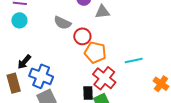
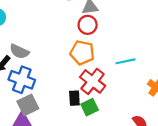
gray semicircle: (62, 23) -> (19, 51), moved
red circle: (82, 36) -> (88, 25), moved

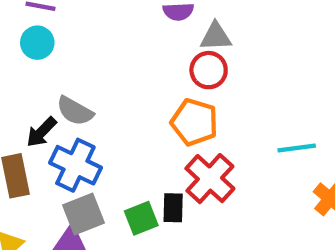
cyan line: (125, 61) -> (297, 148), moved
green square: (90, 107) -> (141, 218), moved

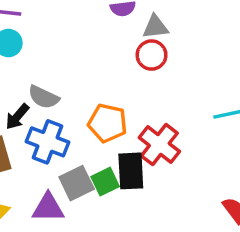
orange pentagon: (194, 122) -> (108, 123), moved
black rectangle: (173, 208) -> (131, 171), size x1.5
gray square: (83, 214) -> (77, 183), moved

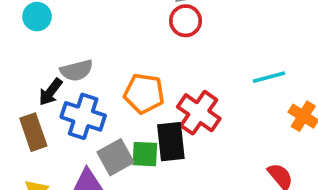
gray semicircle: (44, 97) -> (77, 70), turned -36
green square: (105, 182) -> (145, 154), turned 32

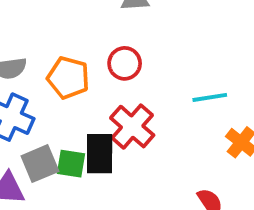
red circle: (186, 21) -> (125, 63), moved
orange pentagon: (144, 93) -> (68, 78), moved

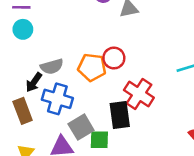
red circle: (125, 63) -> (114, 58), moved
green square: (71, 164) -> (99, 140), moved

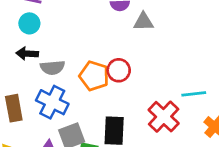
black arrow: (34, 82) -> (27, 54), moved, turned 48
red cross: (139, 94) -> (164, 117), moved

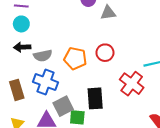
red circle: (119, 70) -> (105, 53), moved

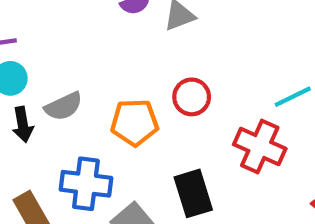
black arrow: (22, 47) -> (23, 125), turned -84
gray semicircle: (43, 56) -> (64, 106), moved

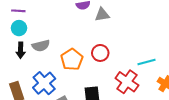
orange pentagon: (135, 122) -> (72, 59), turned 30
blue cross: (86, 184) -> (44, 83), turned 30

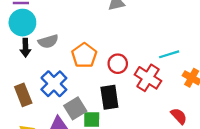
cyan circle: (19, 28) -> (22, 23), size x1.5
red circle: (100, 53) -> (118, 64), moved

